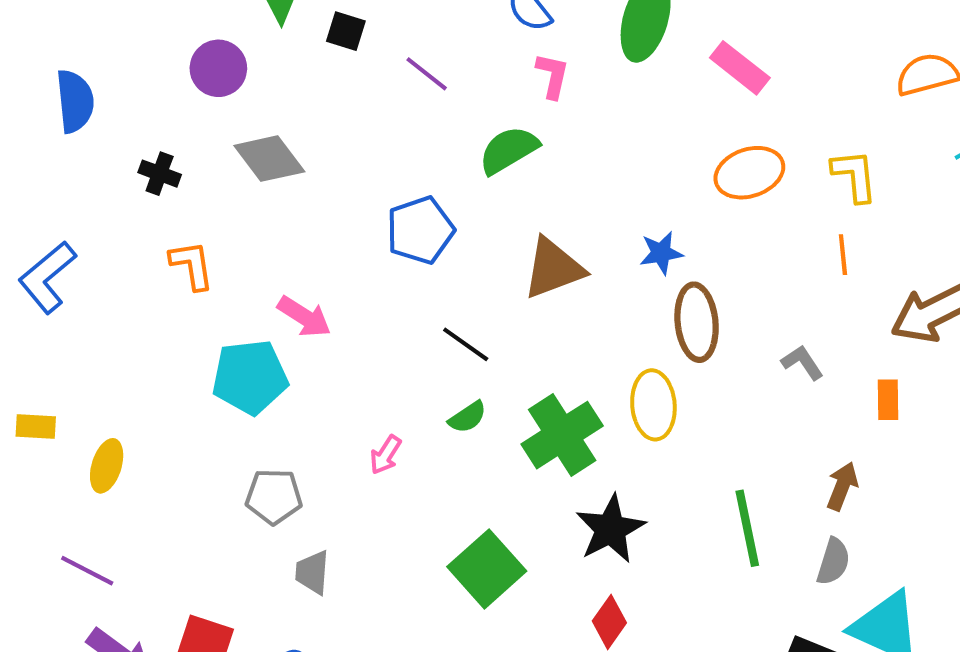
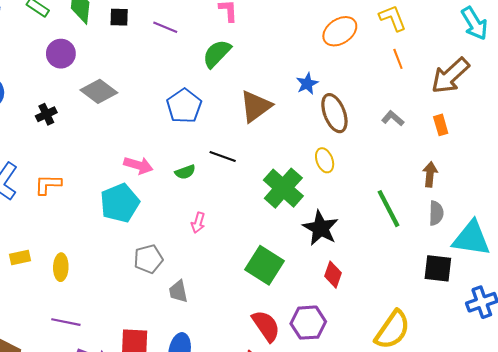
black cross: (160, 174) -> (46, 114), turned -30
orange L-shape: (192, 265) -> (48, 184), moved, turned -64
yellow ellipse: (653, 405) -> (325, 160), size x0.7
green semicircle: (468, 417) -> (185, 172), moved, turned 30

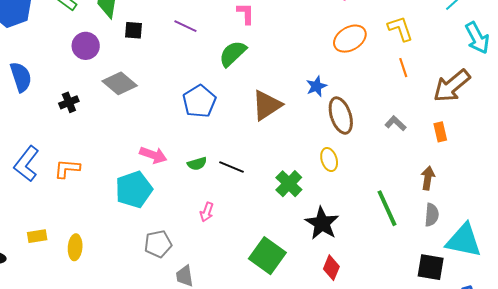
black square: (119, 17) -> (134, 30), moved
black line: (223, 156) -> (231, 167), moved
green cross: (283, 188) -> (289, 184), size x0.7

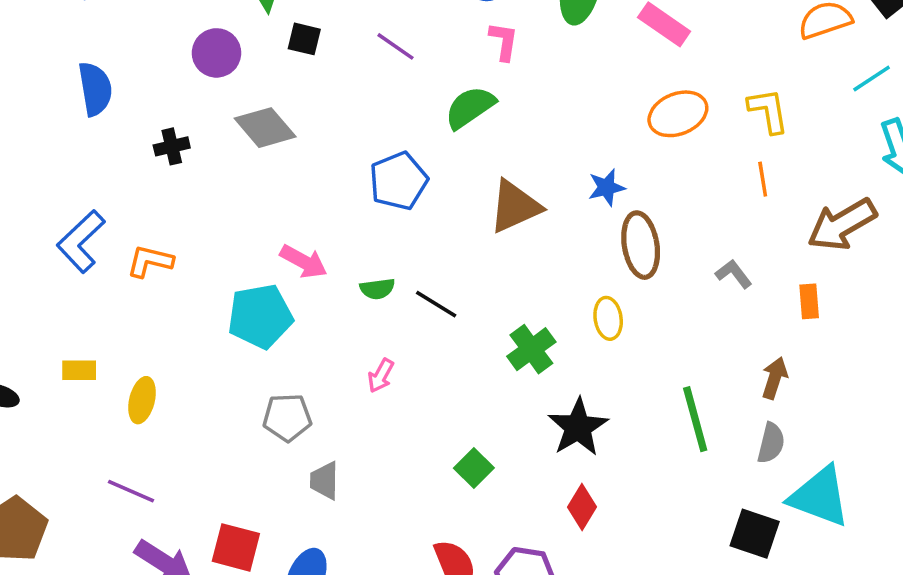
green square: (267, 256) -> (474, 468), size x0.6

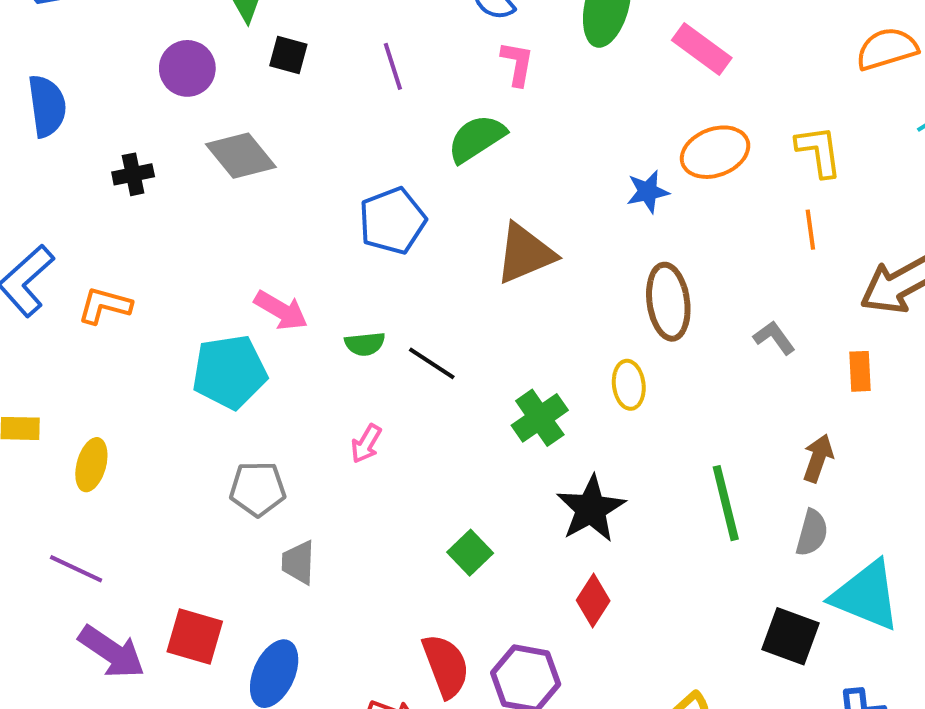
purple line: (395, 46) -> (393, 66), turned 36
blue star: (606, 187) -> (648, 192), moved

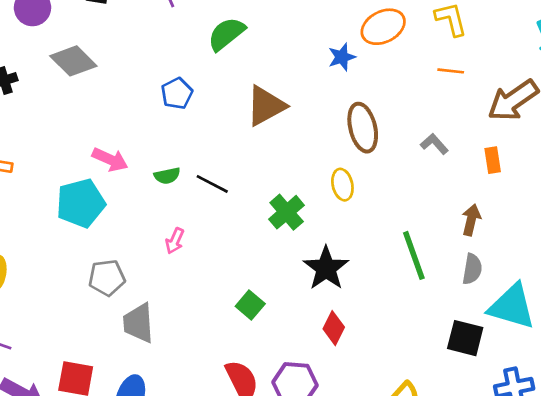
blue pentagon: (392, 221) -> (177, 93), size x0.7
orange line: (810, 230) -> (451, 71), turned -70
gray trapezoid: (298, 562) -> (138, 323), size x1.4

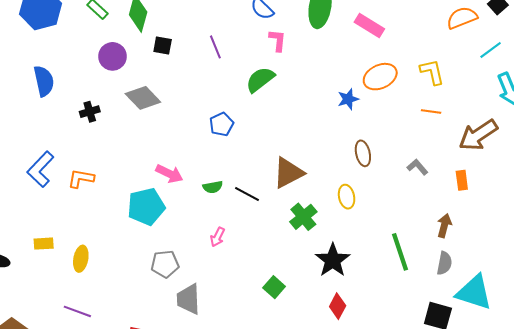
brown triangle: (266, 106) -> (288, 173), moved
brown ellipse: (363, 128) -> (363, 153), size x0.7

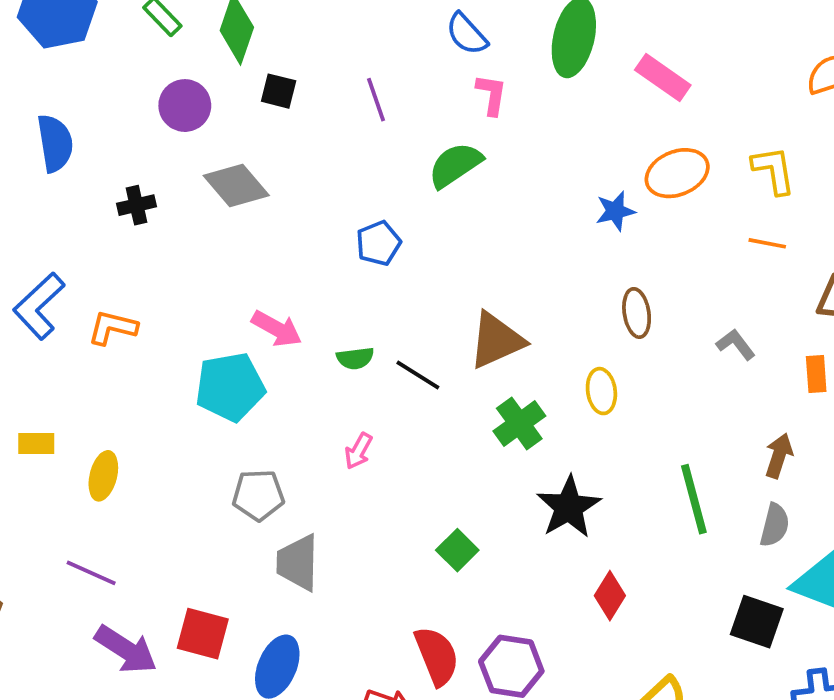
red diamond: (338, 306) -> (610, 596), moved

